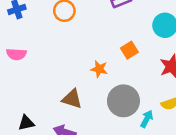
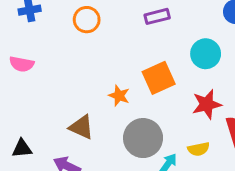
orange square: (129, 50) -> (159, 78), size x1.5

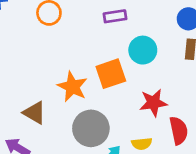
cyan circle: (206, 54) -> (143, 50), moved
orange star: (119, 96) -> (72, 87), size x1.5

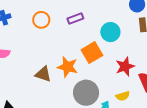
purple rectangle: (115, 16) -> (75, 18), moved
brown triangle: (34, 113) -> (43, 74), moved

